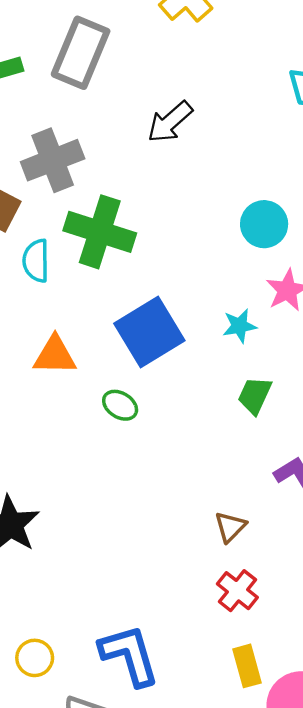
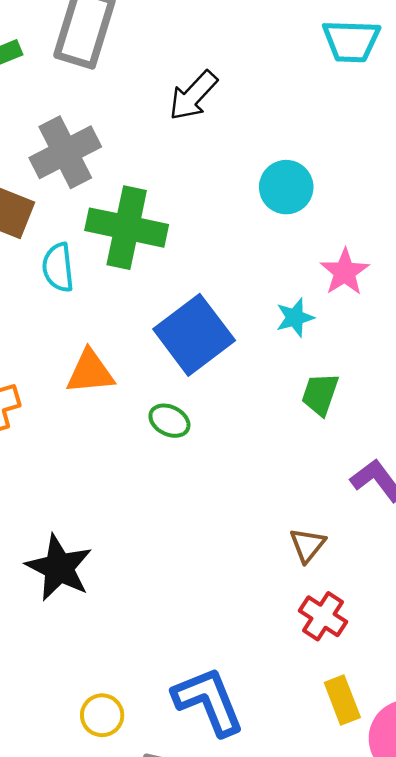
cyan circle: (264, 224) -> (286, 187), moved

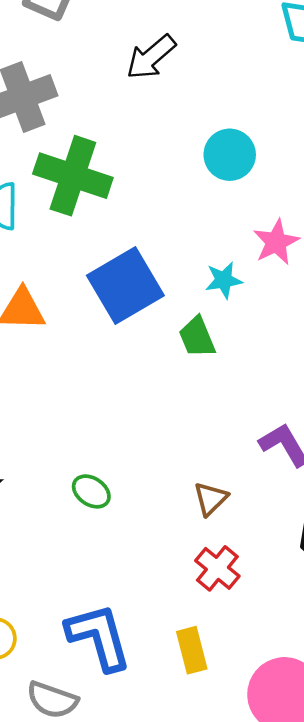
green trapezoid: (320, 394) -> (197, 337), moved, turned -48
green ellipse: (169, 421) -> (91, 491), moved
yellow rectangle: (342, 700) -> (192, 650), moved

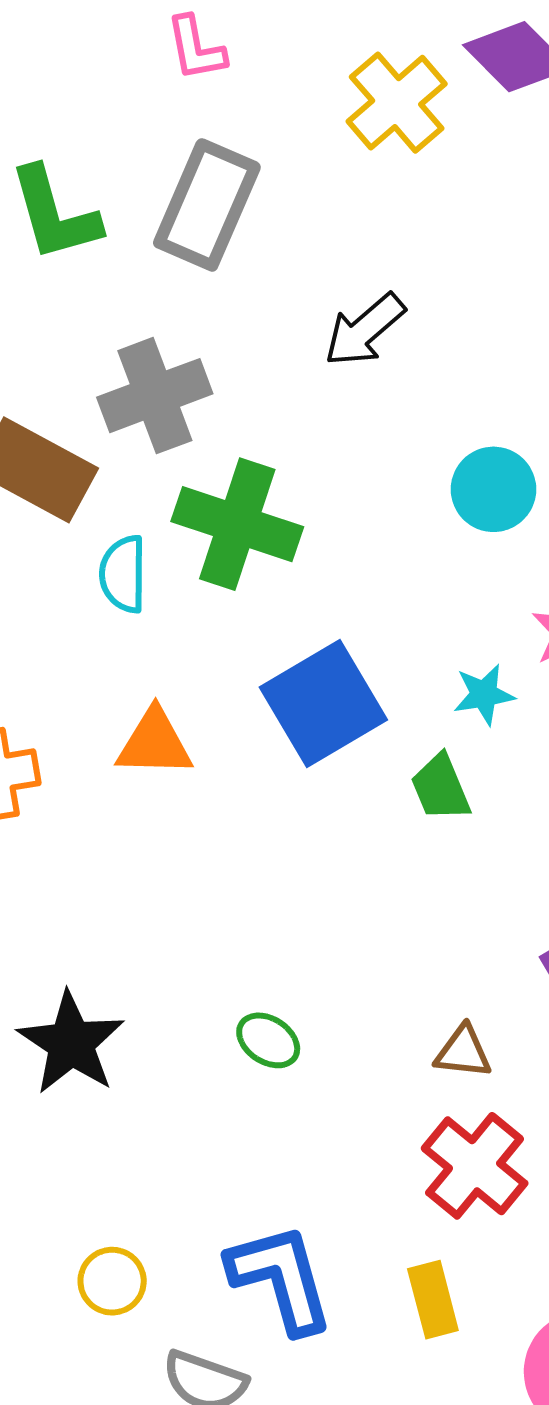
brown triangle: (211, 499) -> (463, 1052), turned 51
red cross: (217, 568) -> (475, 1166), size x1.4

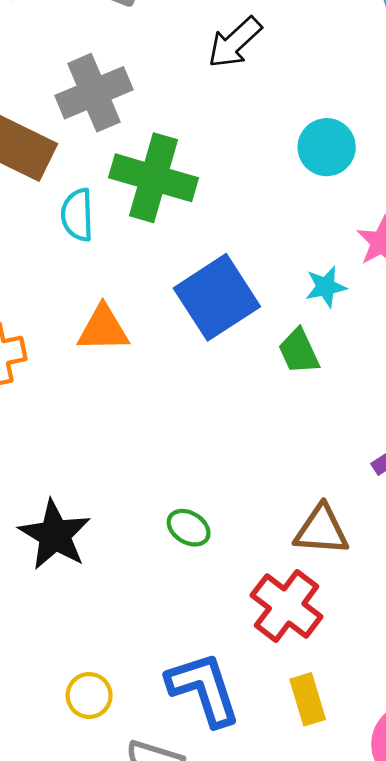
brown triangle: (463, 1052) -> (321, 530), size x1.4
red cross: (475, 1166) -> (287, 606), moved

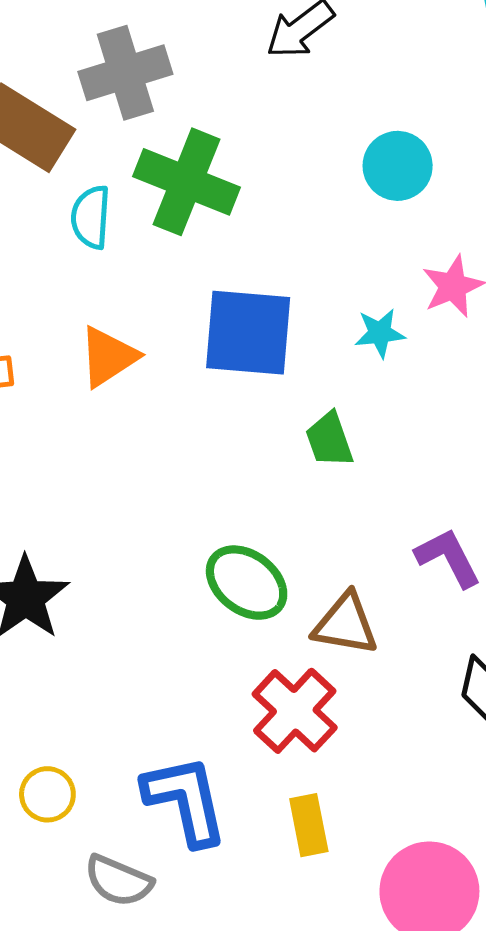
blue square: (217, 297) -> (248, 333), turned 32
orange triangle: (103, 329) -> (108, 357), turned -38
green trapezoid: (299, 351) -> (329, 440), moved
green ellipse: (189, 528) -> (247, 583), moved, size x1.6

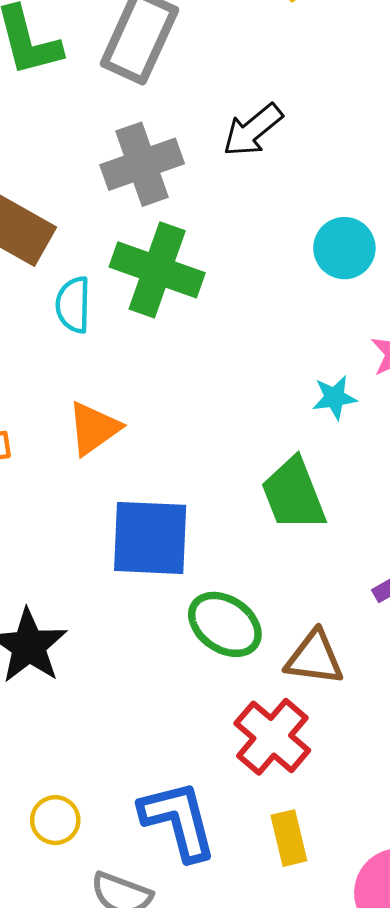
gray cross: (125, 73) -> (142, 164), moved
blue square: (248, 333) -> (150, 538), moved
green trapezoid: (329, 440) -> (294, 494), size x1.5

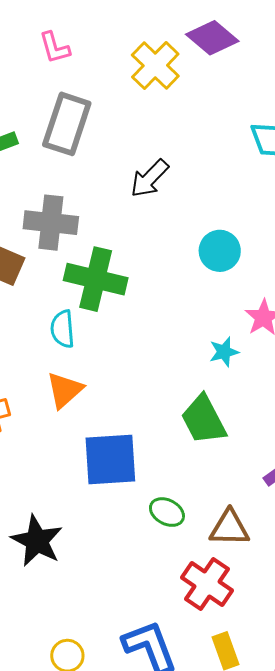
gray cross: (142, 164) -> (51, 223), moved, turned 32
cyan semicircle: (73, 305) -> (63, 329), moved
green ellipse: (225, 624) -> (167, 512), size x0.7

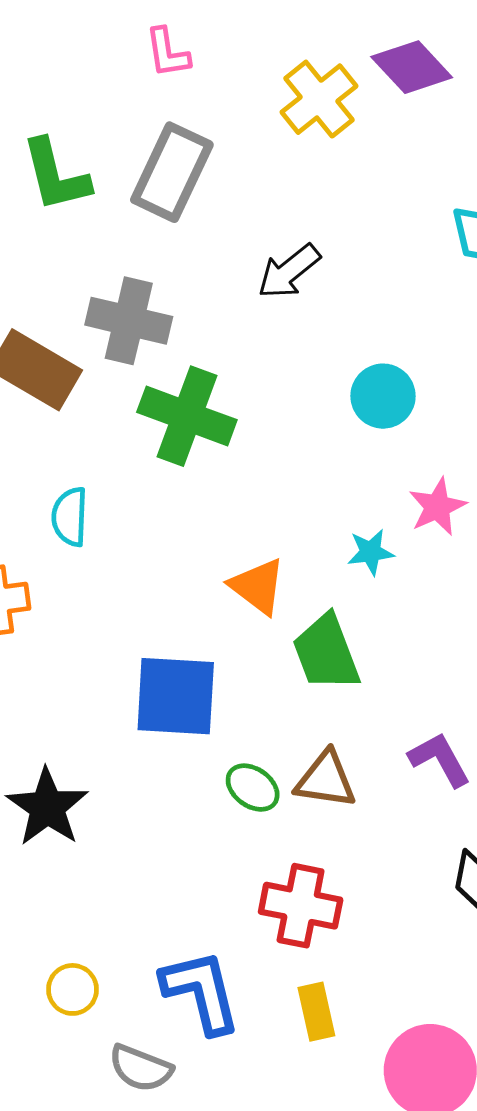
cyan semicircle: (63, 329) -> (70, 517), moved
orange triangle: (65, 390) -> (258, 586), moved, turned -48
brown triangle: (229, 528) -> (326, 780), moved
red cross: (207, 584) -> (301, 906), turned -30

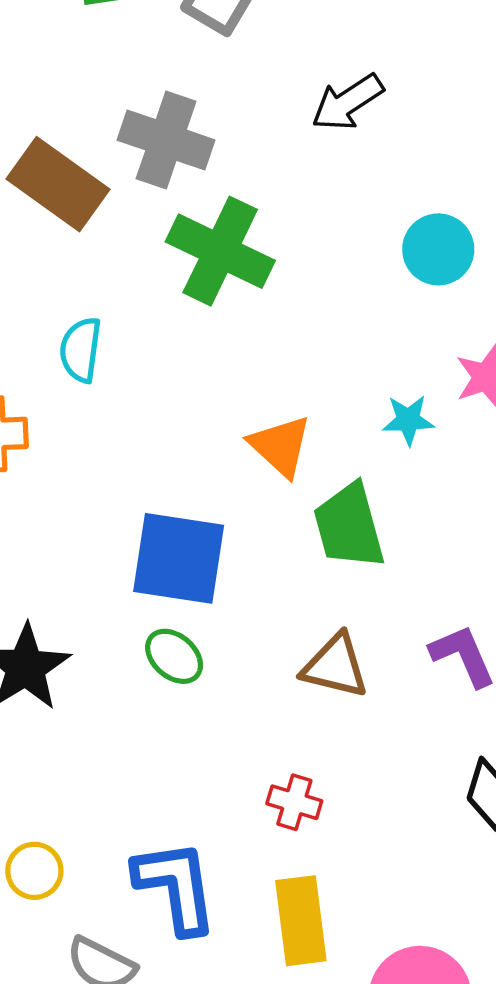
green ellipse: (253, 788) -> (174, 656), moved
red cross: (301, 906) -> (294, 802), size x0.6
yellow rectangle: (316, 1012) -> (301, 921), size x1.4

